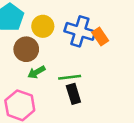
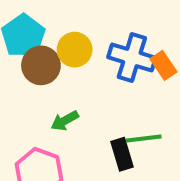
brown circle: (26, 49) -> (41, 65), moved
green line: (70, 77) -> (144, 139), moved

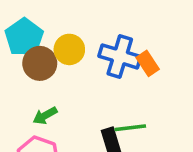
green arrow: (65, 121) -> (45, 116), moved

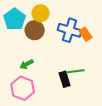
yellow circle: (69, 49) -> (41, 13), moved
brown circle: (40, 63) -> (35, 30), moved

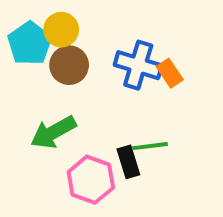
yellow circle: (41, 13) -> (61, 30), moved
green arrow: (27, 64) -> (53, 132), size x1.6
pink hexagon: (23, 88) -> (91, 180), moved

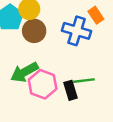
orange rectangle: (170, 73) -> (96, 15), moved
pink hexagon: (91, 180) -> (43, 84), moved

